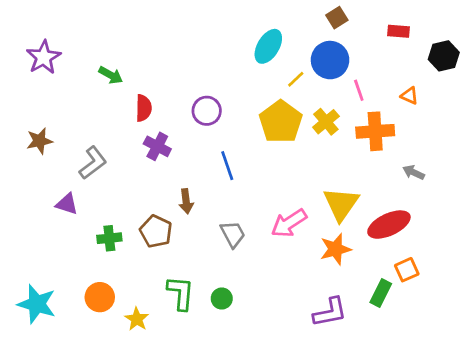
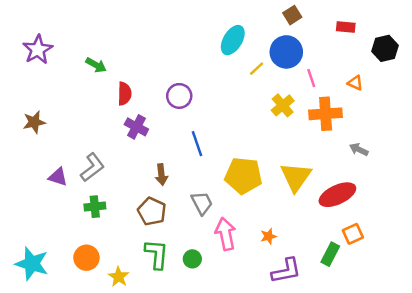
yellow pentagon: (281, 122) -> (243, 176), moved, turned -30
gray L-shape: (93, 163) -> (92, 167), moved
pink arrow: (289, 223) -> (226, 234), moved, turned 112
brown pentagon: (156, 231) -> (152, 211), moved
orange star: (335, 249) -> (268, 236), moved, size x0.6

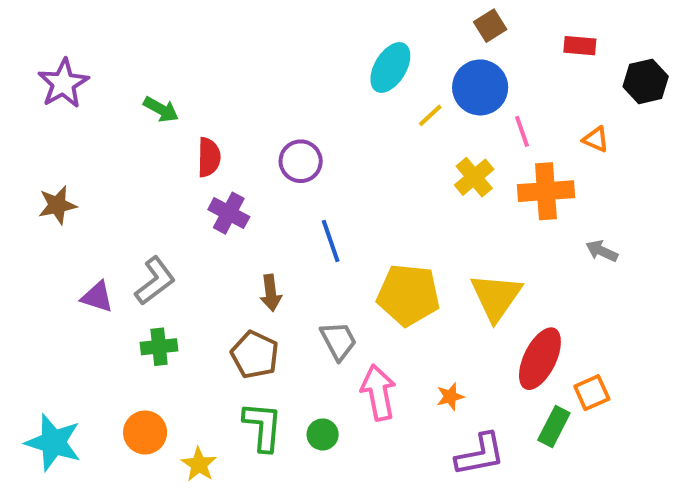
red ellipse: (337, 195) -> (540, 359), moved, turned -39

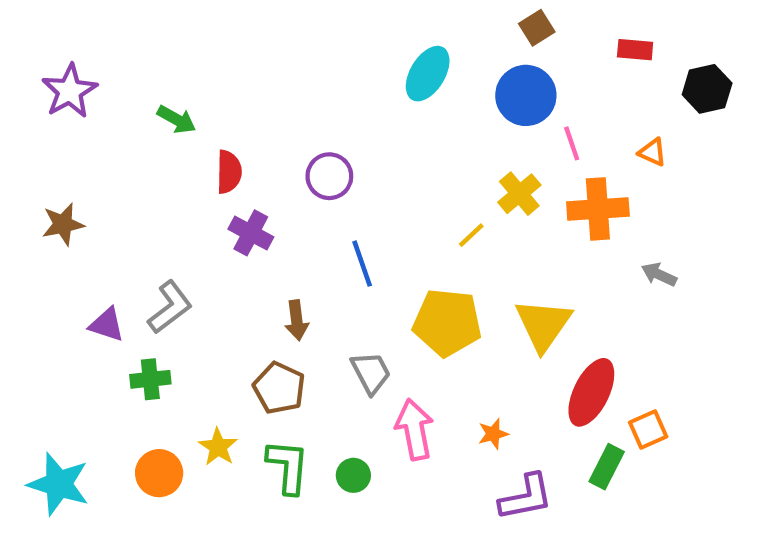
yellow line: (430, 115) -> (471, 235), moved
green cross: (159, 347) -> (150, 379), moved
yellow star: (199, 464) -> (218, 447), moved

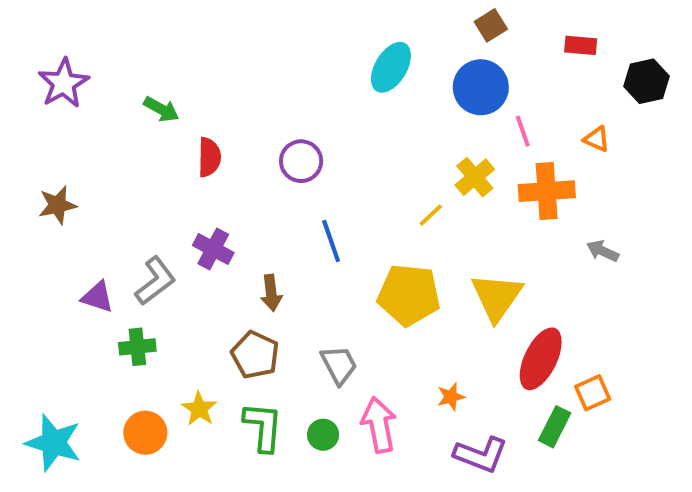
purple cross: (251, 233) -> (213, 249), moved
gray trapezoid: (371, 373) -> (339, 365), moved
pink arrow: (415, 429) -> (379, 425), moved
purple L-shape: (526, 497) -> (481, 455), turned 32

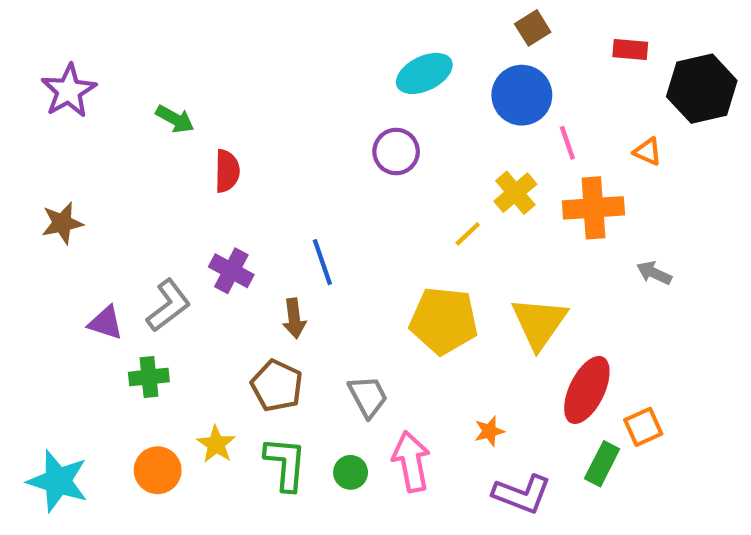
cyan ellipse: (391, 67) -> (424, 73), turned 33
black hexagon: (647, 81) -> (702, 89), size x1.4
purple circle: (301, 161) -> (396, 152), moved
blue line: (331, 241) -> (322, 262), moved

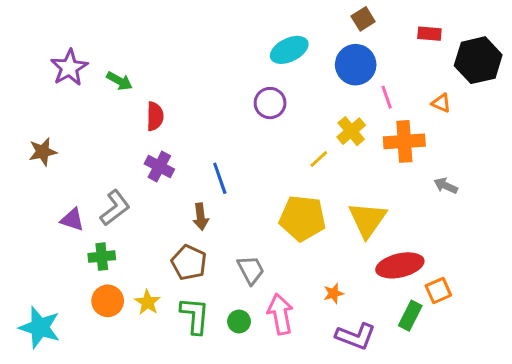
purple star: (69, 91) -> (69, 68), moved
purple cross: (231, 271) -> (159, 167), moved
red ellipse: (587, 390) -> (400, 265), turned 51
orange circle: (158, 470) -> (108, 301), moved

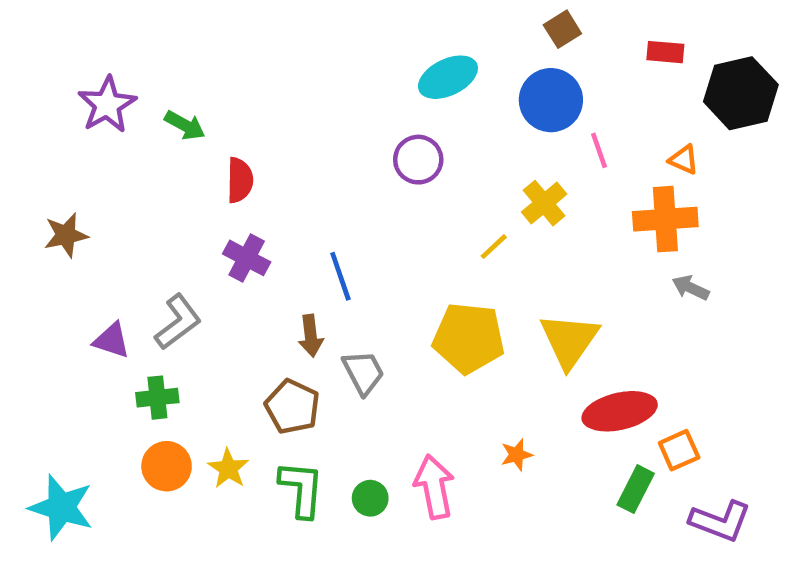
orange cross: (404, 141) -> (665, 219), moved
gray trapezoid: (251, 270) -> (363, 372), moved
purple L-shape: (356, 336) -> (720, 521), moved

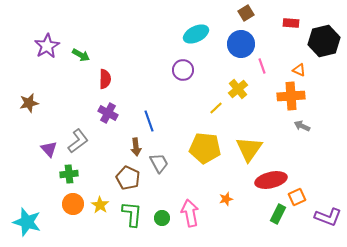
purple triangle: (112, 340) -> (49, 149), turned 30
purple L-shape: (720, 521) -> (328, 217), moved

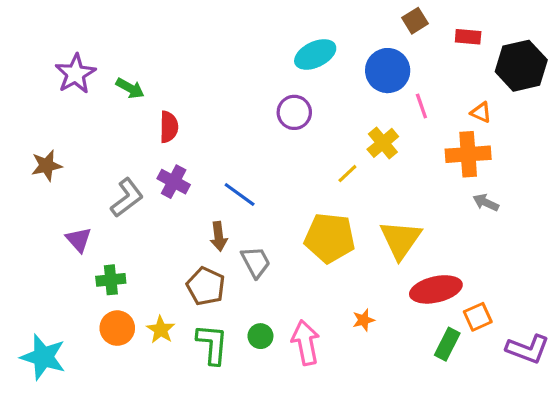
brown square: (246, 13) -> (415, 21), moved
blue line: (149, 121) -> (240, 194), turned -35
gray L-shape: (78, 141) -> (127, 198), moved
green circle: (162, 218) -> (260, 336), moved

